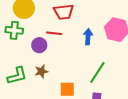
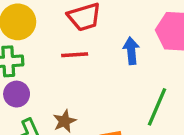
purple circle: (39, 45) -> (17, 94), moved

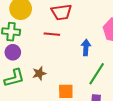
blue arrow: (131, 51) -> (86, 48), moved

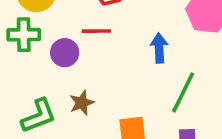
purple circle: (13, 52) -> (65, 53), moved

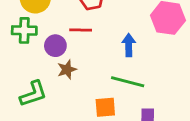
green line: (183, 92) -> (128, 82), moved, turned 76
brown star: (82, 103) -> (67, 70), moved

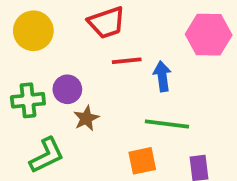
green cross: (24, 30) -> (28, 100), moved
red line: (81, 30) -> (127, 61), moved

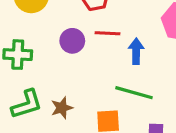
purple circle: (67, 89) -> (72, 41), moved
brown star: (86, 118) -> (62, 108), moved

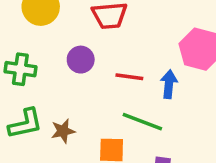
red line: (108, 33) -> (129, 77), moved
blue arrow: (136, 51) -> (169, 84), moved

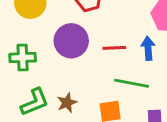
purple circle: (81, 60) -> (71, 41), size x1.5

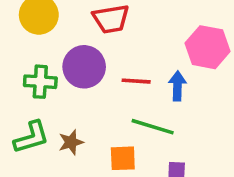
green cross: (23, 58) -> (40, 82), moved

